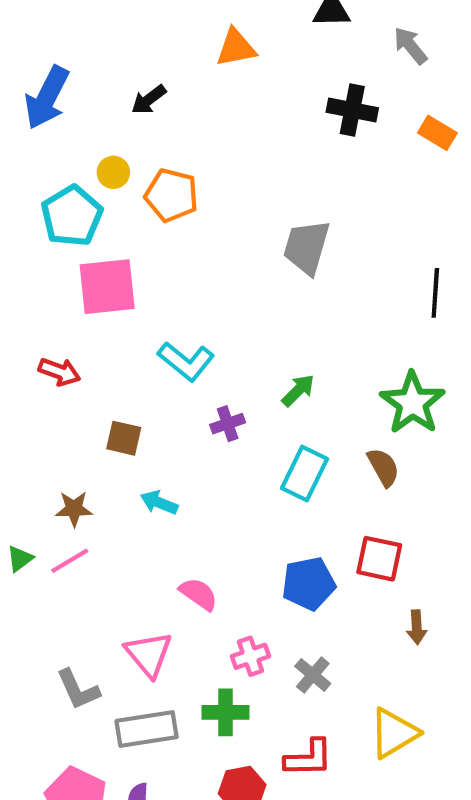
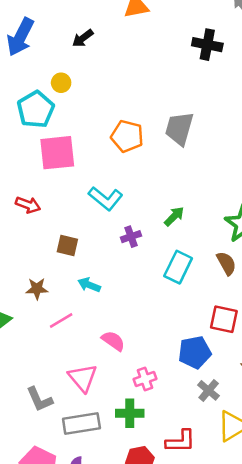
orange pentagon: (172, 195) -> (127, 136), moved
pink line: (70, 561) -> (61, 321), moved
blue pentagon: (309, 584) -> (195, 352), moved
gray cross: (313, 675) -> (209, 390), moved

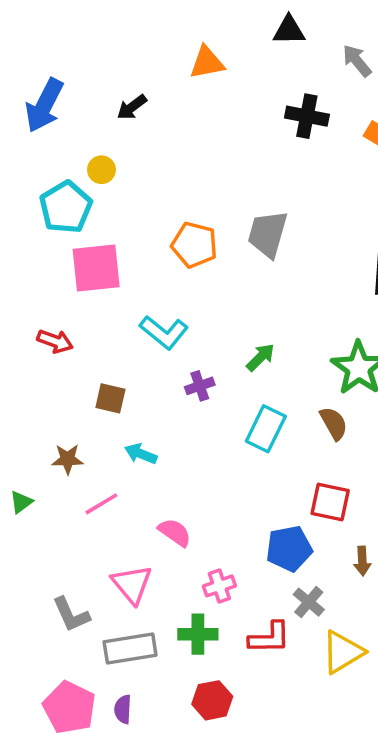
red L-shape: (181, 441) -> (269, 638), moved

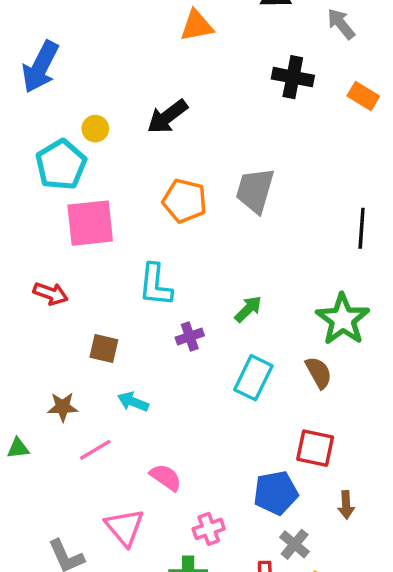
black arrow: (132, 107) -> (167, 117), moved, size x1.4
cyan L-shape: (164, 332) -> (155, 285), turned 57
green triangle: (21, 502) -> (18, 448), turned 30

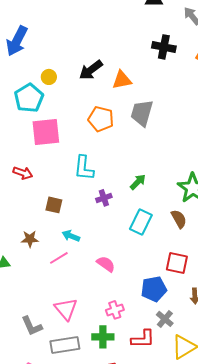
orange triangle: (197, 26) -> (122, 80), moved
pink line: (95, 450) -> (59, 258), moved
pink semicircle: (166, 477) -> (106, 264), moved

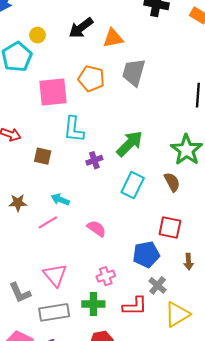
pink square: (46, 132) -> (53, 92), moved
green arrow: (138, 182) -> (130, 144), size x1.6
brown square: (54, 205) -> (43, 156), moved

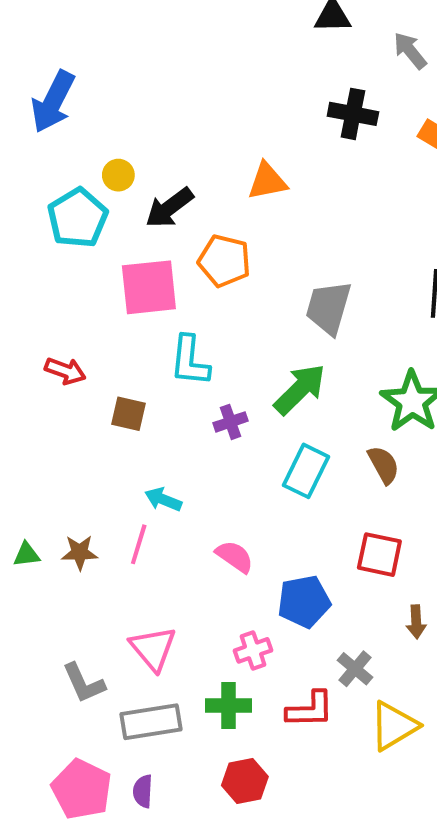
black arrow: (81, 28) -> (169, 208), moved
gray trapezoid: (134, 72) -> (328, 308), moved
brown star: (18, 203) -> (80, 553), moved
pink line: (48, 222) -> (139, 544), turned -42
blue pentagon: (146, 254) -> (304, 601), moved

